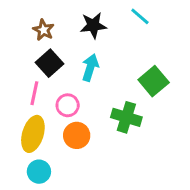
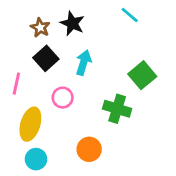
black star: (93, 25) -> (72, 23), moved, turned 30
pink line: (34, 93) -> (16, 84), moved
orange circle: (77, 135) -> (89, 149), moved

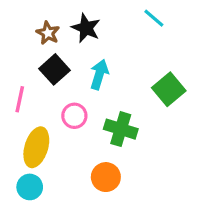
green cross: (117, 109) -> (121, 129), moved
cyan circle: (36, 159) -> (30, 187), moved

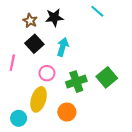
black star: (86, 28) -> (54, 18), turned -30
green square: (169, 89) -> (107, 77), moved
green cross: (121, 129) -> (76, 82), turned -36
yellow ellipse: (36, 147) -> (39, 99), moved

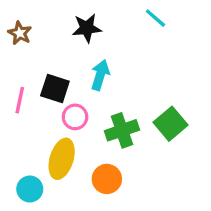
brown star: (30, 21) -> (20, 33), moved
black square: (34, 44) -> (55, 88), moved, turned -30

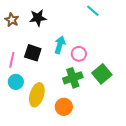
black star: (87, 28) -> (38, 18), moved
pink circle: (75, 117) -> (79, 54), moved
cyan circle: (30, 189) -> (16, 82), moved

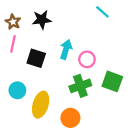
pink line: (12, 60) -> (13, 44), moved
green square: (102, 74) -> (112, 81), turned -30

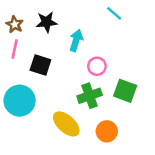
cyan arrow: (66, 49) -> (76, 40), moved
cyan circle: (17, 90) -> (20, 101), size x1.6
yellow ellipse: (41, 105) -> (66, 124), moved, turned -65
orange circle: (70, 118) -> (107, 131), moved

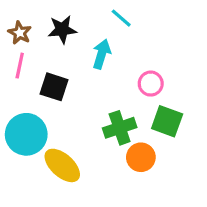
cyan line: (114, 13) -> (121, 18), moved
pink circle: (97, 66) -> (151, 84), moved
yellow ellipse: (66, 124) -> (62, 165), moved
orange circle: (107, 131) -> (141, 157), moved

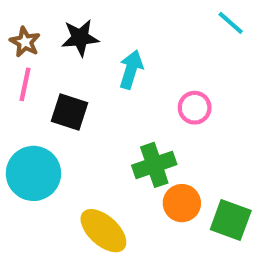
cyan line: (121, 18) -> (231, 23), moved
green square: (167, 121) -> (231, 220), moved
yellow ellipse: (62, 165) -> (103, 231), moved

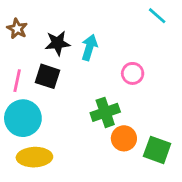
black star: (80, 38) -> (58, 43), moved
pink line: (25, 84) -> (17, 81), moved
yellow ellipse: (103, 231) -> (34, 157), moved, turned -44

